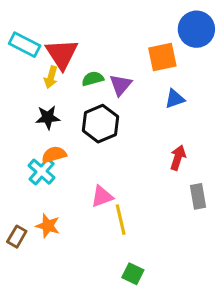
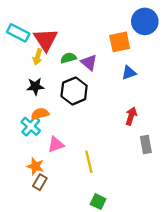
purple triangle: (121, 85) -> (89, 62), turned -30
pink triangle: (102, 196) -> (56, 145), moved
brown rectangle: (17, 237) -> (40, 182), moved

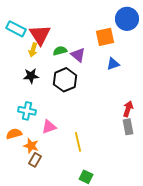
orange semicircle: (40, 114) -> (14, 134), moved
red arrow: (131, 116) -> (128, 109), moved
cyan cross: (31, 126) -> (27, 111), turned -30

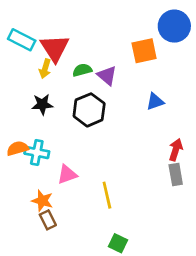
blue triangle: (113, 64) -> (155, 102), moved
orange semicircle: (14, 134) -> (18, 148), moved
brown rectangle: (35, 160) -> (48, 220), turned -56

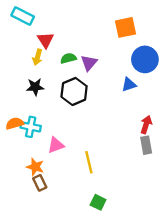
blue circle: (174, 26) -> (145, 59), moved
cyan rectangle: (22, 40) -> (23, 16), moved
red triangle: (55, 48) -> (45, 40), size x0.7
orange square: (144, 51) -> (126, 27), moved
purple triangle: (107, 76) -> (89, 63), turned 30

